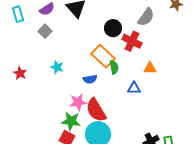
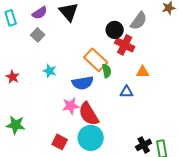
black circle: (113, 28) -> (115, 30), moved
blue semicircle: (90, 79) -> (83, 83), size x1.5
green star: (71, 121) -> (16, 125), moved

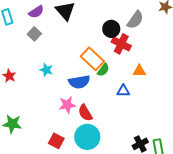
green semicircle: (107, 71) -> (103, 70), turned 48
red semicircle: (89, 114) -> (85, 113), size x0.7

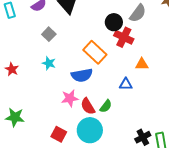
gray square: (34, 34) -> (49, 34), moved
green semicircle: (103, 70) -> (106, 106), moved

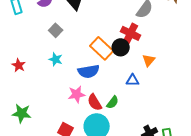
black circle: (114, 22) -> (121, 47), moved
orange triangle: (142, 64) -> (149, 60), turned -48

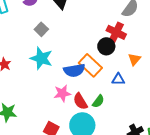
orange rectangle: (102, 48) -> (90, 65), moved
cyan star: (56, 59) -> (41, 58), size x1.6

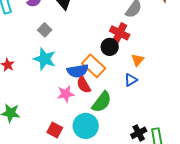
blue triangle: (118, 79) -> (131, 80), moved, turned -32
red semicircle: (80, 101) -> (84, 85), moved
green semicircle: (98, 101) -> (102, 102), size x1.6

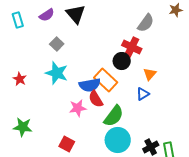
cyan circle: (86, 126) -> (118, 140), moved

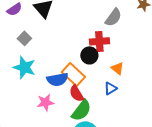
red cross: (132, 47) -> (99, 41), turned -30
orange triangle: (150, 74) -> (117, 68), turned -32
red semicircle: (96, 99) -> (76, 93), moved

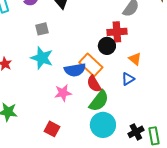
gray square: (24, 38) -> (42, 29), turned 32

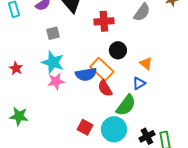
red cross: (117, 32) -> (104, 21), moved
pink star: (63, 93) -> (56, 81), moved
green semicircle: (99, 101) -> (126, 105), moved
red square: (52, 129) -> (85, 127), moved

